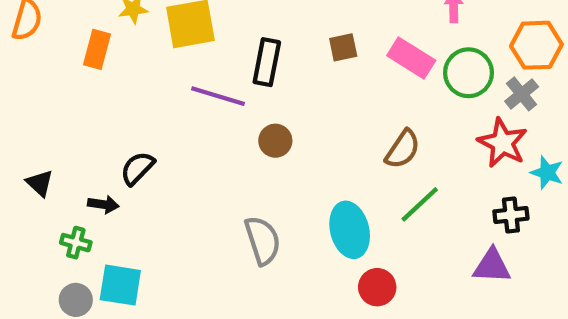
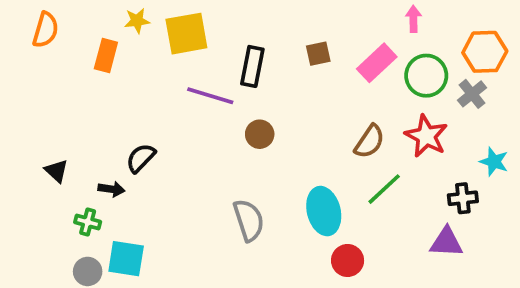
pink rectangle: (411, 58) -> (377, 63), turned -75
red star: (502, 143) -> (426, 136), moved

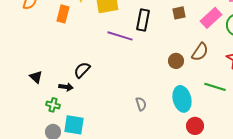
brown circle: (260, 134) -> (176, 61), moved
brown semicircle: (369, 142) -> (200, 52), moved
green line: (384, 189) -> (215, 87), turned 60
gray semicircle: (249, 220) -> (141, 104), size x0.6

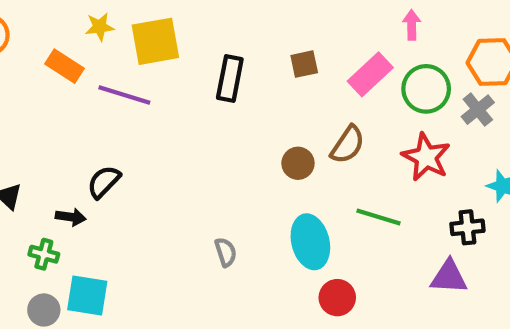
orange rectangle: (63, 14) -> (64, 66), turned -72
purple line: (120, 36) -> (124, 95), moved

